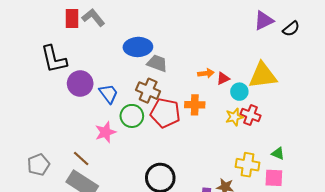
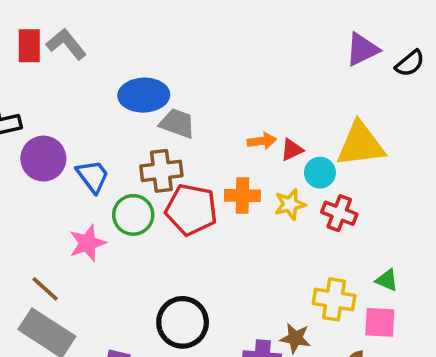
brown cross: (148, 91) -> (161, 171), turned -30
yellow star: (234, 117) -> (290, 204), moved

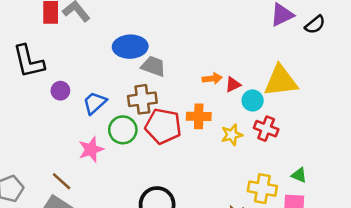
purple circle: (43, 159) -> (60, 91), size x0.6
blue trapezoid: (93, 176) -> (95, 103), turned -95
yellow star: (290, 204) -> (232, 135), moved

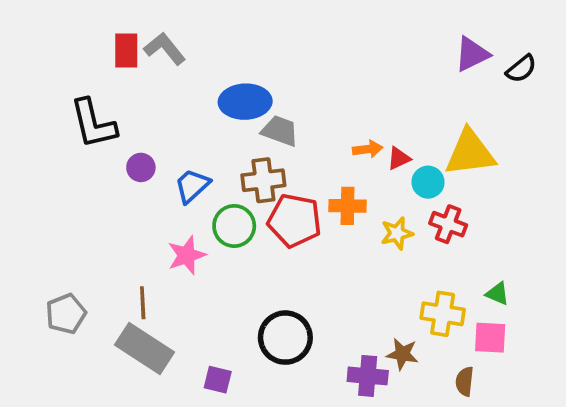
brown line: (62, 181) -> (143, 303), turned 45

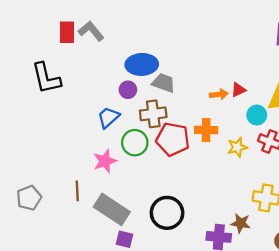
red triangle: (399, 158) -> (238, 90), moved
purple circle: (141, 167) -> (128, 90), moved
gray rectangle: (145, 349) -> (112, 209), moved

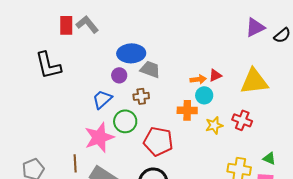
brown cross: (153, 114) -> (141, 96), size x0.7
cyan circle: (257, 115) -> (204, 95), moved
red pentagon: (173, 139) -> (158, 141), moved
pink star: (105, 161) -> (99, 137), size x1.4

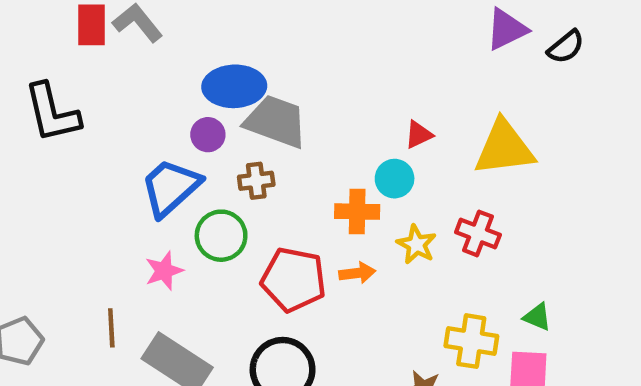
gray trapezoid: (150, 69) -> (276, 121), size x1.4
orange arrow: (198, 79) -> (357, 273), moved
blue trapezoid: (102, 99) -> (171, 187), size x1.4
yellow star: (214, 125) -> (416, 244), turned -30
pink star: (99, 137) -> (164, 271), size x0.6

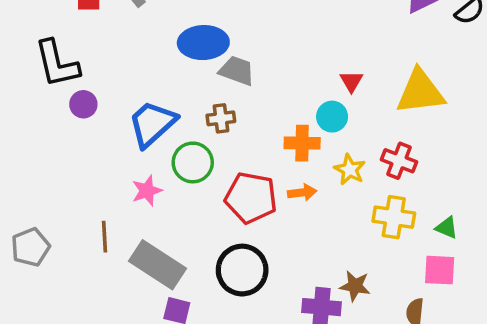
gray trapezoid: (276, 121) -> (237, 71), size x0.7
purple circle: (208, 135) -> (83, 104), moved
red triangle: (419, 135) -> (351, 81), turned -35
yellow cross: (471, 341) -> (394, 217), moved

